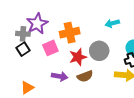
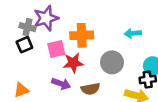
red star: (78, 57) -> (73, 63), moved

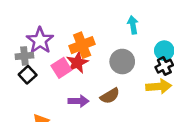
cyan arrow: (133, 33) -> (133, 25), turned 105
red star: (73, 63) -> (77, 63), moved

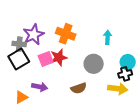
orange cross: (82, 45) -> (66, 34), moved, turned 30
black square: (28, 75) -> (19, 59), size x1.5
purple arrow: (78, 101) -> (40, 87), moved

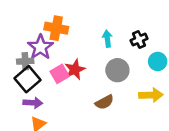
orange cross: (66, 34) -> (56, 28), moved
cyan arrow: (108, 37) -> (107, 39), moved
black cross: (125, 74) -> (139, 40), moved
purple arrow: (40, 87) -> (33, 103), moved

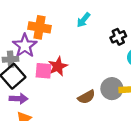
cyan arrow: (107, 39) -> (83, 20), moved, turned -133
gray circle: (117, 70) -> (112, 89), moved
pink square: (60, 74) -> (43, 71), turned 36

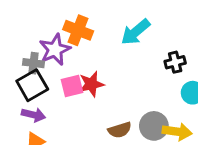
cyan arrow: (83, 20) -> (136, 32), size x1.5
pink square: (43, 71) -> (72, 86), turned -30

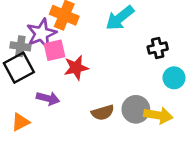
pink square: (72, 86) -> (54, 50), moved
purple arrow: (34, 115) -> (48, 98), moved

